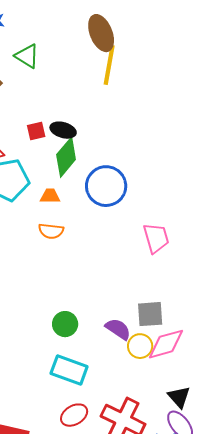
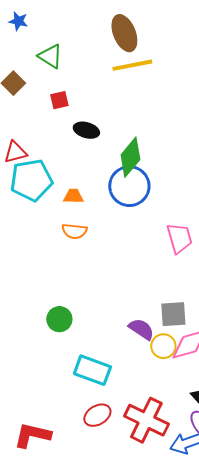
yellow line: (109, 65) -> (132, 65), turned 69
red square: (36, 131) -> (59, 100), moved
green diamond: (66, 157) -> (130, 157), moved
green circle: (65, 324) -> (59, 319), moved

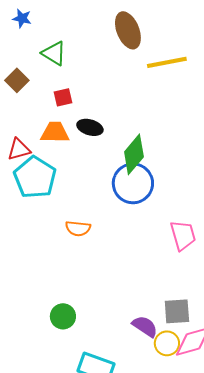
yellow line: (132, 65) -> (167, 62), moved
cyan pentagon: (31, 180) -> (35, 177), turned -30
orange trapezoid: (73, 196) -> (55, 132), moved, size x1.4

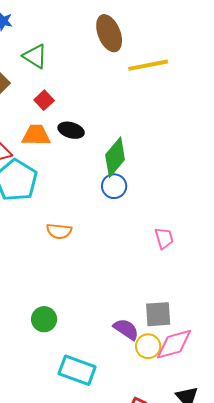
red square: (63, 97) -> (44, 100), turned -30
blue circle: (133, 183) -> (114, 186), size x0.6
pink trapezoid: (183, 235) -> (164, 238), size x0.7

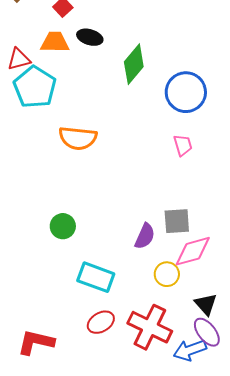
blue circle: (114, 186) -> (186, 92), moved, size x1.6
orange semicircle: (59, 231) -> (78, 138), size x1.5
purple semicircle: (126, 329) -> (145, 236), turned 80
yellow circle: (148, 346) -> (167, 274), moved

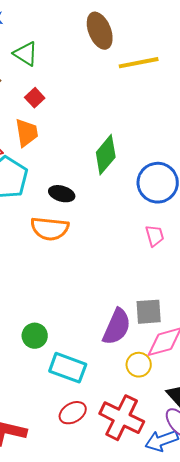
black ellipse: (90, 37) -> (62, 194), moved
orange trapezoid: (55, 42) -> (27, 133), turned 80
green circle: (63, 226) -> (35, 336), moved
purple semicircle: (145, 236) -> (117, 327), size x1.4

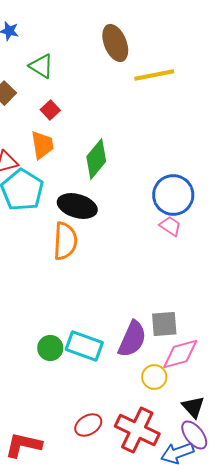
green diamond: (106, 155) -> (96, 159), moved
black ellipse: (62, 194) -> (77, 206), size x1.5
orange semicircle: (50, 229) -> (65, 241), turned -93
pink trapezoid: (155, 236) -> (170, 226), moved, turned -40
cyan rectangle: (68, 368) -> (84, 346), moved

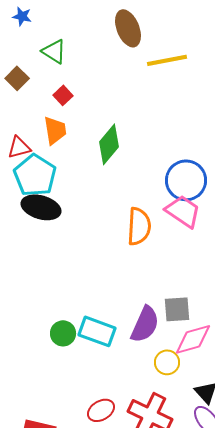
black ellipse: (77, 206) -> (41, 207), moved
pink trapezoid: (170, 226) -> (183, 211), size x1.6
orange semicircle: (65, 241) -> (139, 226), moved

